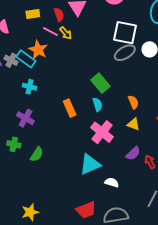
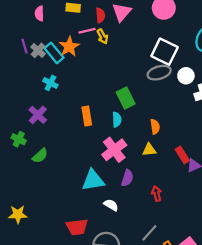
pink line: (50, 31) -> (87, 31), turned -56
yellow triangle: (133, 124) -> (149, 150), turned -40
purple semicircle: (133, 153) -> (127, 178), moved, turned -42

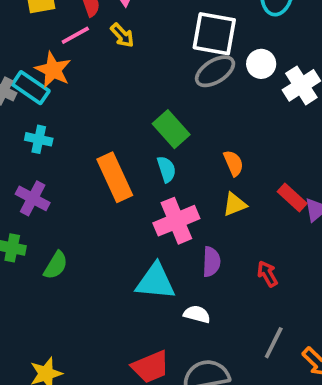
yellow arrow: (102, 36) -> (122, 35), moved
orange rectangle: (87, 116) -> (115, 177), size x1.4
pink cross: (114, 150) -> (176, 221), turned 30
cyan triangle: (93, 180) -> (155, 282), turned 30

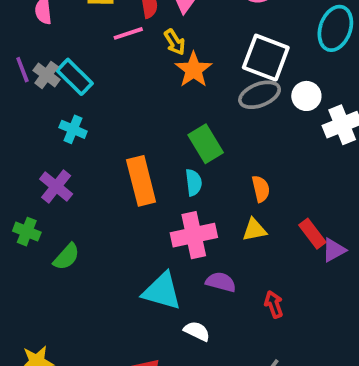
orange star: (53, 70) -> (194, 70), moved
purple semicircle: (211, 262) -> (221, 282), turned -88

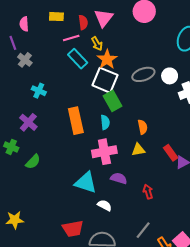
white square: (266, 58) -> (105, 80), moved
purple line: (22, 70) -> (13, 43), moved
cyan rectangle: (75, 77) -> (78, 59), moved

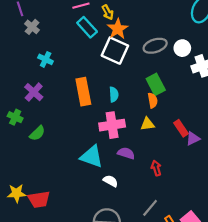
green rectangle: (112, 101) -> (156, 84), moved
red trapezoid: (73, 229) -> (39, 199), moved

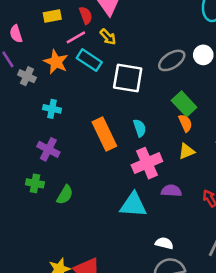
orange star: (118, 29) -> (56, 62), moved
white semicircle: (111, 181) -> (164, 243), moved

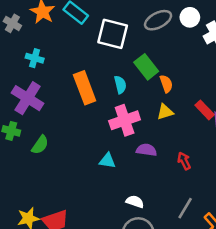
green rectangle: (184, 104) -> (146, 67), moved
purple cross: (48, 149) -> (28, 98), size x1.4
cyan triangle: (133, 205) -> (107, 161), size x0.6

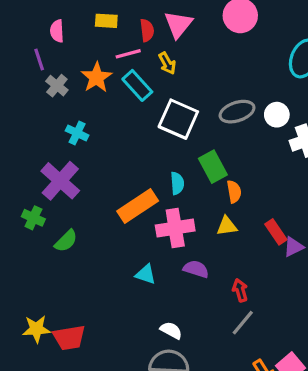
orange rectangle: (85, 88) -> (138, 206), moved, turned 68
gray line: (185, 208) -> (243, 323), moved

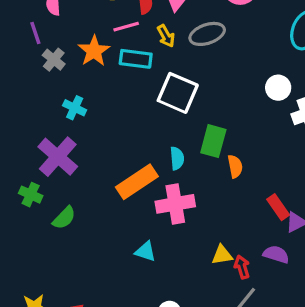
cyan rectangle: (137, 85) -> (136, 59), turned -40
gray ellipse: (237, 112) -> (207, 34), moved
green rectangle: (213, 167) -> (213, 141), turned 44
yellow triangle: (227, 226) -> (222, 255), moved
purple semicircle: (196, 269) -> (276, 254), moved

